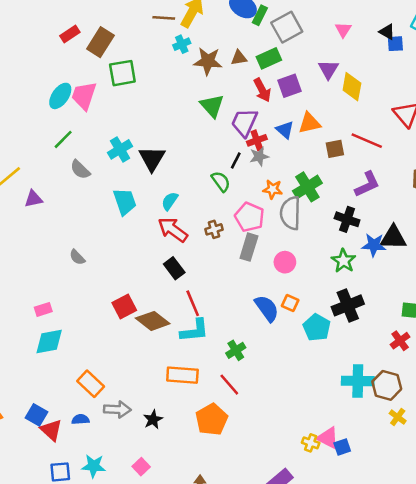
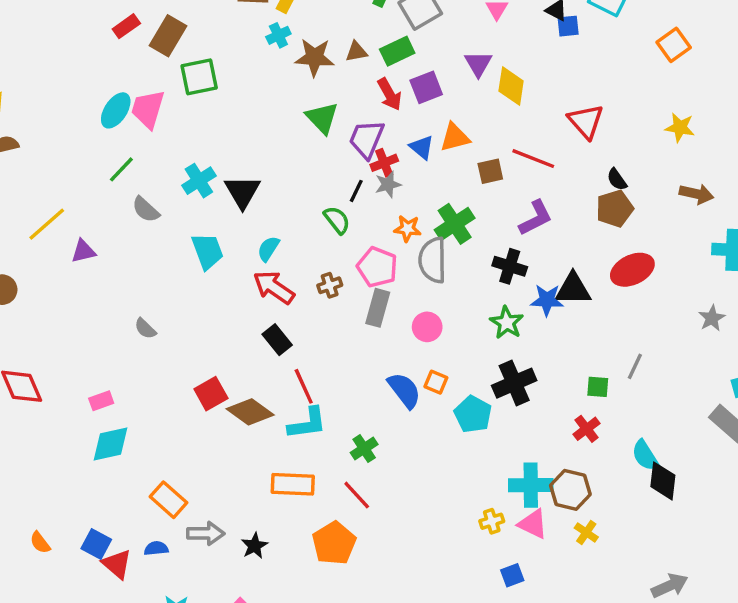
pink triangle: (328, 438) -> (533, 524), moved
yellow cross: (311, 443) -> (492, 521), moved, turned -35

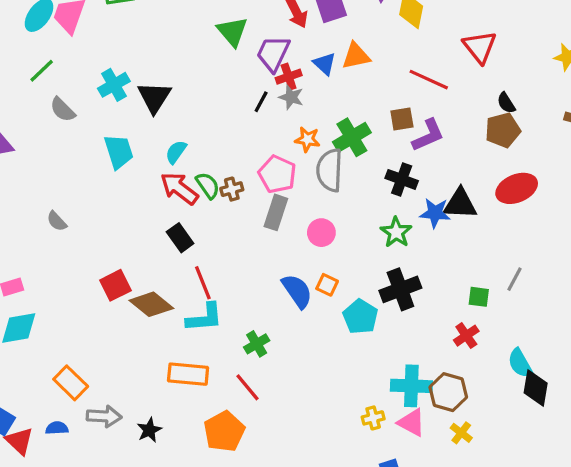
brown square: (490, 171) -> (402, 119), moved
gray star: (388, 185) -> (291, 97), turned 30
green semicircle: (337, 220) -> (208, 185), moved

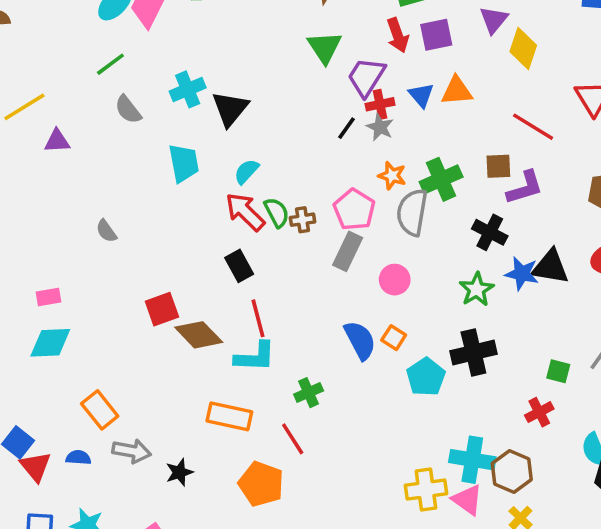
yellow cross: (373, 418) -> (426, 490), size x1.6
orange pentagon: (224, 431) -> (261, 484), turned -30

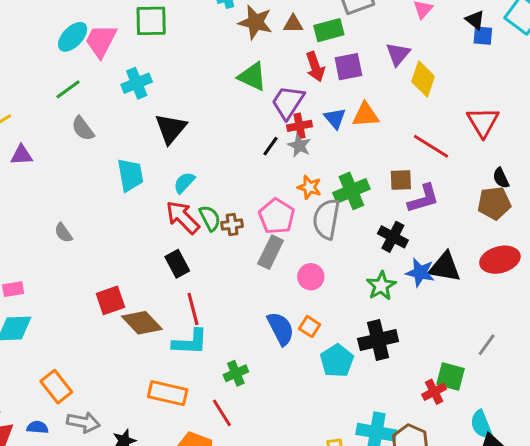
green triangle: (325, 47) -> (252, 76), turned -32
cyan cross: (188, 89) -> (137, 83), moved
green square: (558, 371) -> (451, 376), moved, size x1.4

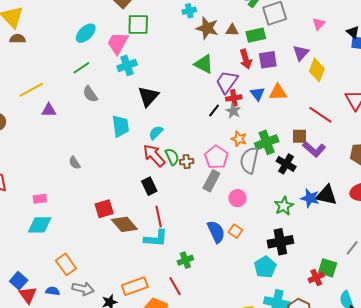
pink trapezoid: (101, 41) -> (118, 43), moved
purple L-shape: (423, 199) -> (314, 149), turned 55
black cross: (393, 237) -> (286, 164), moved
cyan pentagon: (337, 361) -> (265, 267), moved
orange rectangle: (168, 393) -> (135, 286), moved, turned -35

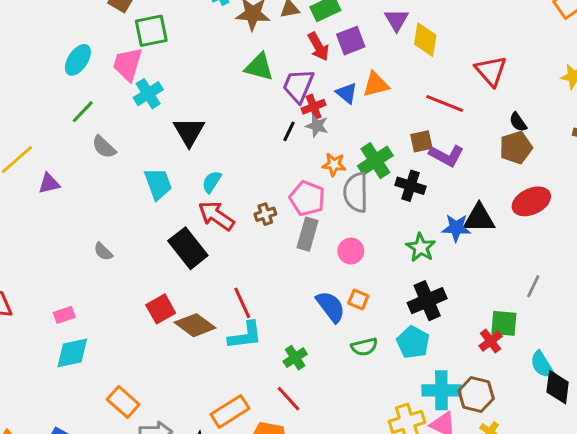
green semicircle: (172, 157) -> (364, 347), moved, turned 114
black rectangle: (149, 186) -> (188, 248), moved, size x1.5

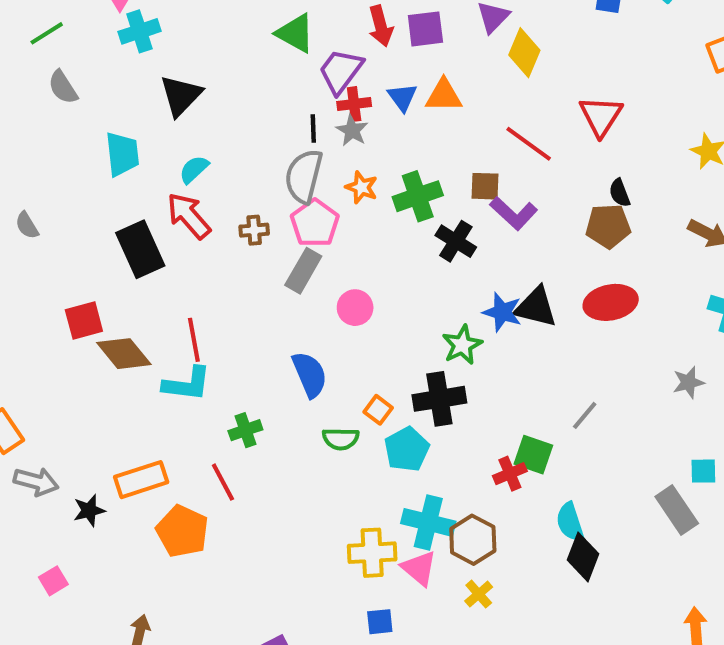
black line: (289, 131) -> (313, 128), turned -42
gray semicircle: (356, 192) -> (304, 176), moved
green star: (421, 247) -> (462, 345), moved
orange square: (358, 300) -> (378, 410), moved

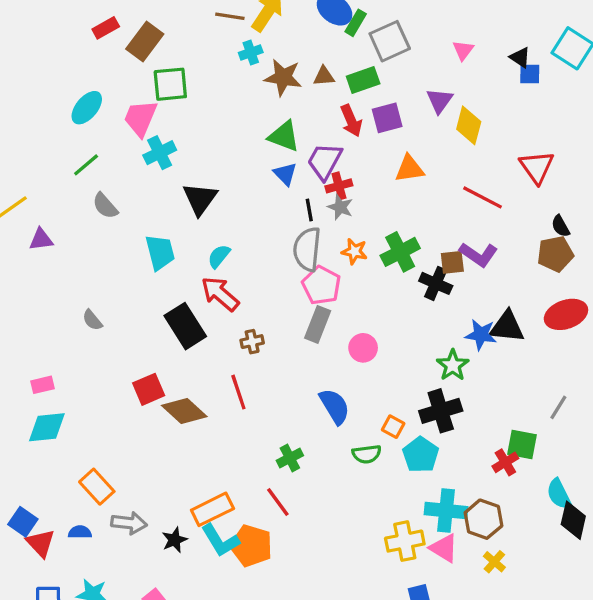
blue triangle: (402, 97) -> (285, 174), moved
brown square: (485, 186) -> (452, 262), moved
brown cross: (254, 230) -> (252, 342), moved
cyan L-shape: (187, 384) -> (220, 540), moved, turned 60

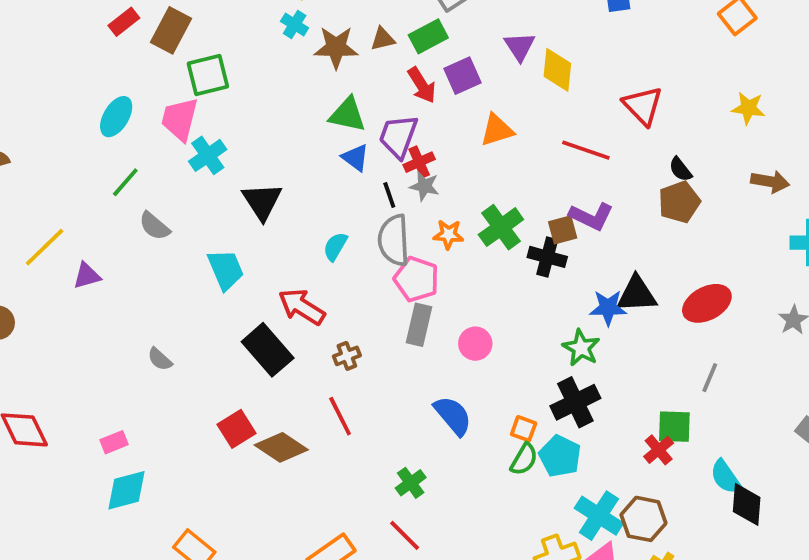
cyan cross: (251, 53) -> (295, 25), turned -30
cyan semicircle: (219, 256) -> (335, 247), moved
red ellipse: (566, 314) -> (707, 303), moved
green semicircle: (367, 454) -> (524, 459), moved, turned -44
cyan cross: (446, 511) -> (599, 516), turned 36

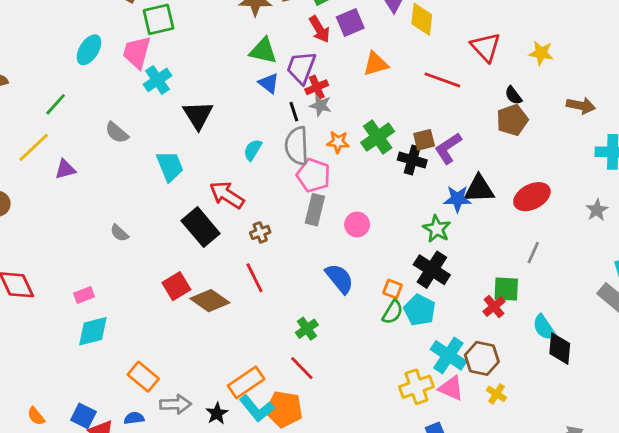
yellow star: (748, 108) -> (541, 53), moved
green line: (125, 182) -> (56, 104), moved
purple L-shape: (591, 216) -> (448, 148), moved, turned 120
black cross: (575, 402) -> (432, 270), turned -32

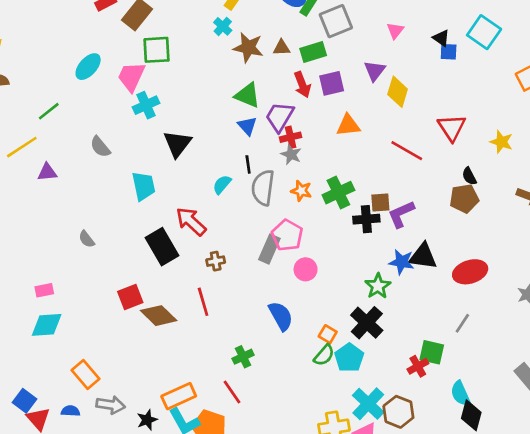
black line: (294, 112) -> (248, 164), moved
black cross: (412, 160) -> (366, 219), turned -30
pink pentagon: (313, 175) -> (287, 235), moved

